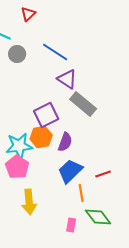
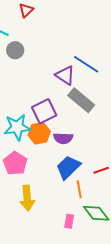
blue line: (55, 52) -> (86, 64), moved
purple semicircle: (65, 142) -> (63, 138), turned 72
cyan star: (19, 146) -> (17, 127), moved

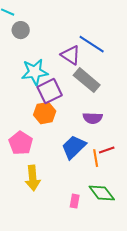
cyan star: (17, 127) -> (35, 72), moved
purple semicircle: (63, 138) -> (93, 118), moved
orange line: (79, 189) -> (96, 158), moved

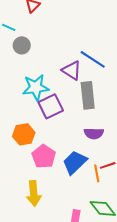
gray rectangle: (87, 80) -> (88, 95), turned 44
orange hexagon: (45, 113) -> (24, 134), moved
pink pentagon: (21, 143) -> (44, 156), moved

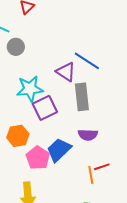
blue trapezoid: (75, 162) -> (59, 150), moved

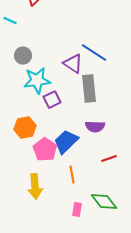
gray circle: (16, 47) -> (23, 56), moved
purple square: (45, 108) -> (52, 100), size x0.7
orange line: (91, 175) -> (72, 175), moved

